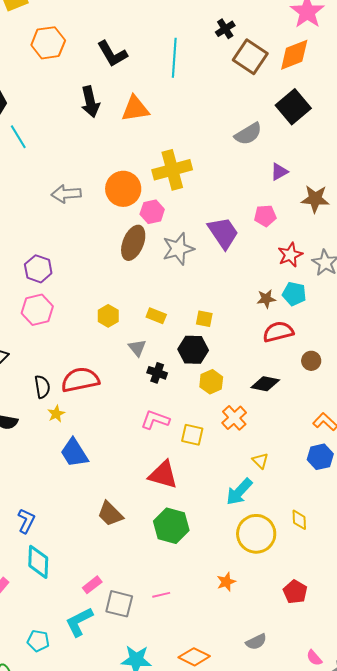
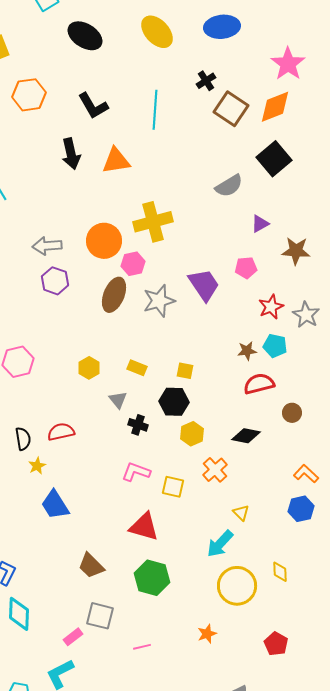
purple hexagon: (38, 269) -> (55, 281), moved
red semicircle: (80, 380) -> (61, 432), size x0.7
gray square: (119, 604) -> (100, 616), moved

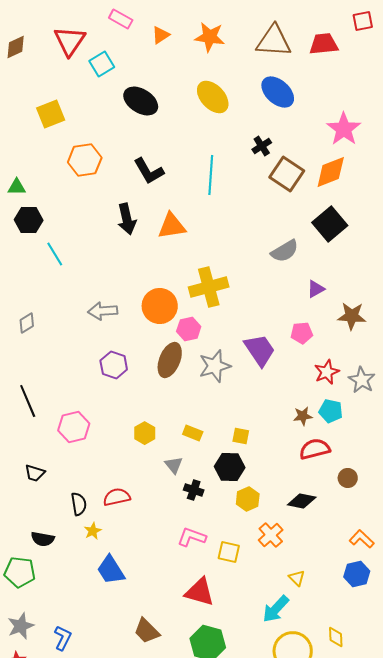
blue ellipse: (222, 27) -> (278, 92), turned 48
purple hexagon: (55, 281) -> (114, 365), moved

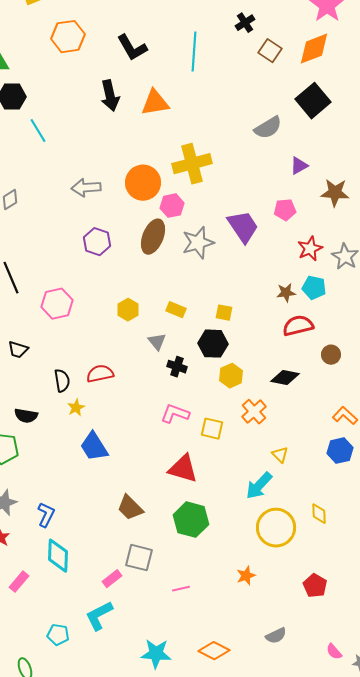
brown square: (287, 174) -> (270, 51), size x0.7

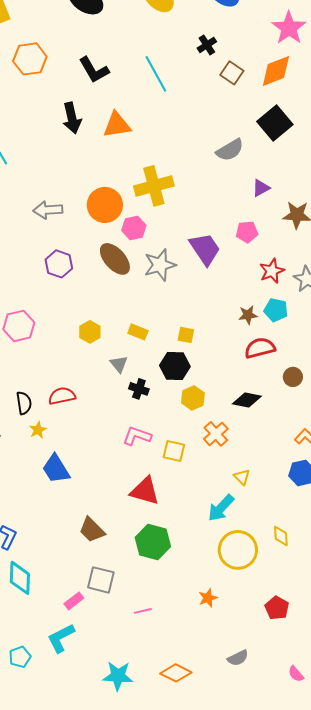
cyan line: (194, 52) -> (156, 74), turned -33
brown ellipse: (153, 237) -> (115, 259), turned -64
cyan pentagon: (58, 635) -> (20, 657), turned -30

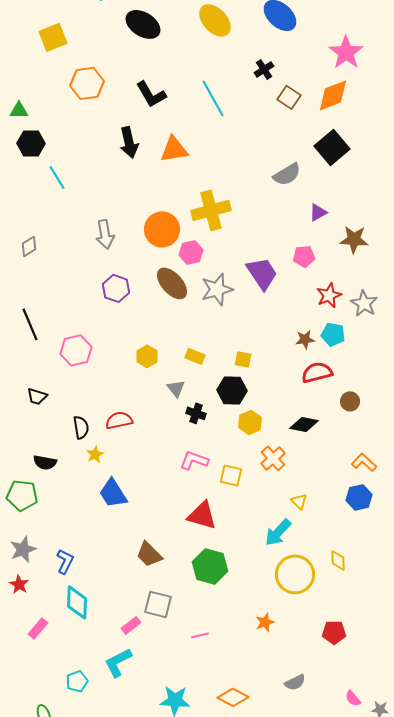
gray arrow: (48, 210) -> (105, 234), turned -96
red pentagon: (277, 608) -> (334, 632), turned -30

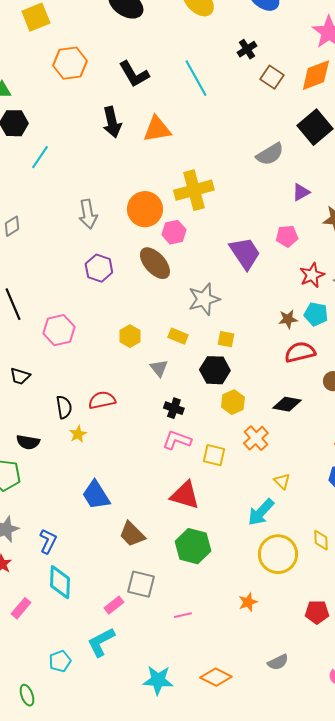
cyan line: (57, 177) -> (40, 157), turned 65
gray star: (217, 289) -> (204, 299), moved
black cross: (196, 413) -> (174, 408), moved
blue trapezoid: (113, 493) -> (96, 495), moved

